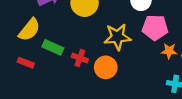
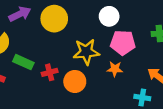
orange star: (169, 51) -> (115, 69), moved
red cross: (80, 58) -> (50, 72), turned -35

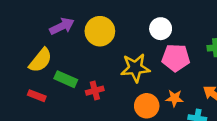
orange star: (115, 69) -> (175, 98), moved
orange circle: (75, 81) -> (147, 106), moved

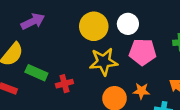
yellow circle: (100, 31) -> (94, 26), moved

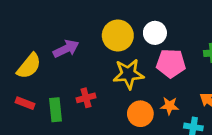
purple arrow: (33, 21) -> (66, 49), moved
green rectangle: (36, 73) -> (56, 110), moved, turned 60

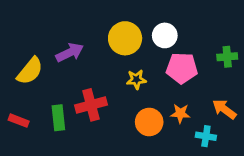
yellow star: (128, 74) -> (136, 79), size x0.6
red cross: (86, 98) -> (91, 105), size x1.5
red rectangle: (25, 103) -> (19, 121), moved

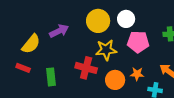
yellow star: (136, 79) -> (106, 50), size x1.5
red cross: (91, 105) -> (86, 68), moved, turned 30
red rectangle: (19, 121) -> (23, 68), moved

